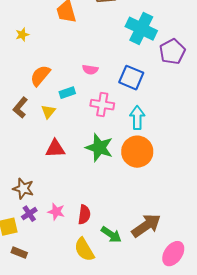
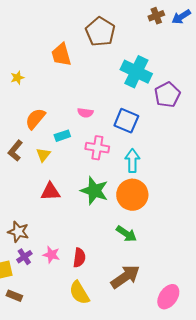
brown arrow: (146, 226) -> (125, 277), moved
green arrow: (111, 235) -> (126, 234), moved

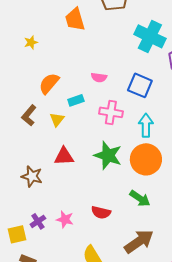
brown star: (18, 232) -> (32, 176), moved
red semicircle: (79, 258) -> (101, 212), moved, turned 96

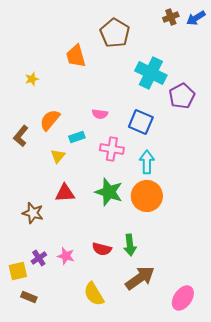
brown L-shape: (29, 115) -> (21, 136), moved
green arrow: (140, 198) -> (130, 245), moved, turned 50

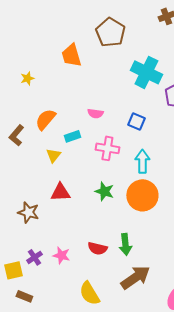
blue square: (141, 122) -> (136, 121), size x0.7
green star: (109, 192) -> (104, 191), size x0.7

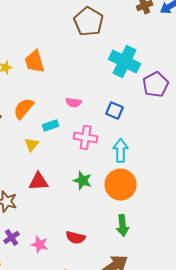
orange trapezoid: (71, 55) -> (35, 62), moved
green arrow: (125, 244) -> (123, 226), moved
purple cross: (34, 257) -> (12, 238), moved

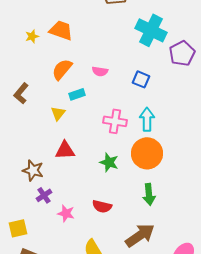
orange trapezoid: (35, 62) -> (61, 30), turned 125
orange semicircle: (24, 109) -> (62, 69), moved
pink cross: (86, 138) -> (115, 121), moved
green star: (83, 181) -> (109, 162), moved
purple cross: (12, 238) -> (44, 195), moved

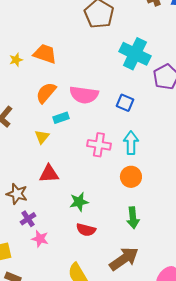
pink semicircle: (100, 71) -> (84, 95), size x1.8
orange circle: (147, 153) -> (131, 177), size x0.7
green star: (109, 162) -> (79, 202), moved, turned -30
pink star: (66, 213) -> (40, 239), moved

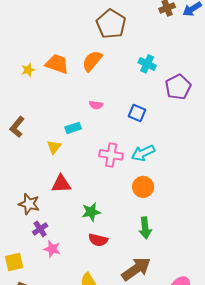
cyan cross: (135, 54) -> (147, 64), size x0.6
orange semicircle: (46, 93) -> (92, 61), moved
pink semicircle: (84, 95) -> (96, 105), size x0.5
cyan arrow: (131, 143) -> (143, 153), turned -115

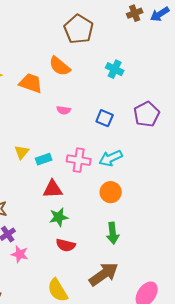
orange semicircle: (92, 61) -> (60, 66), turned -90
orange trapezoid: (57, 64) -> (31, 83), moved
purple pentagon: (178, 87) -> (147, 114), moved
cyan rectangle: (73, 128) -> (44, 159), moved
red triangle: (61, 184) -> (53, 189), moved

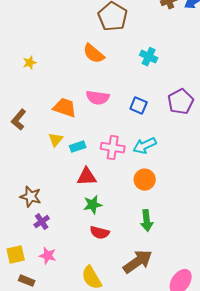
orange trapezoid: (31, 83) -> (65, 108), moved
pink semicircle: (64, 110) -> (98, 98), size x1.6
pink star: (20, 254) -> (48, 256), moved

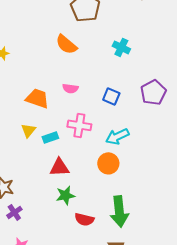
pink semicircle: (98, 98) -> (70, 88), size x0.7
pink cross: (113, 148) -> (79, 125), moved
orange circle: (145, 180) -> (108, 163), moved
green arrow: (147, 221) -> (119, 211), size x1.4
red semicircle: (100, 233) -> (84, 219), moved

